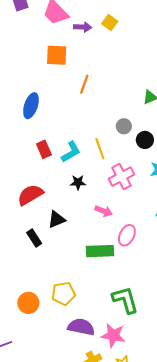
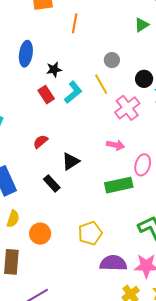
gray circle: (124, 126) -> (112, 60), moved
black circle: (145, 140) -> (144, 79), moved
black star: (78, 182) -> (54, 69), moved
red semicircle: (30, 195) -> (40, 142), size x0.6
orange circle: (28, 303) -> (40, 234), moved

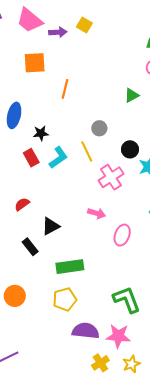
green rectangle: (119, 185) -> (70, 267), moved

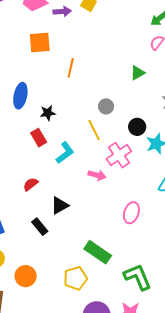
cyan L-shape: (58, 158) -> (65, 153), moved
pink arrow: (97, 213) -> (97, 175), moved
green rectangle: (70, 267) -> (98, 252), moved, turned 44

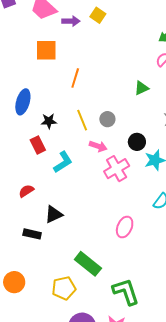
yellow line: (94, 130) -> (82, 120), moved
pink arrow: (97, 175) -> (98, 146), moved
black rectangle: (40, 227) -> (32, 234), turned -42

